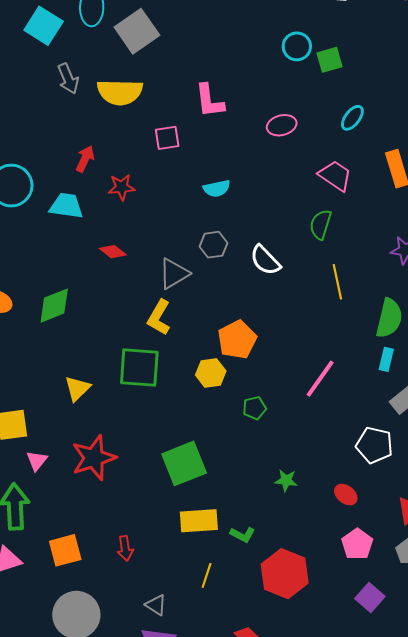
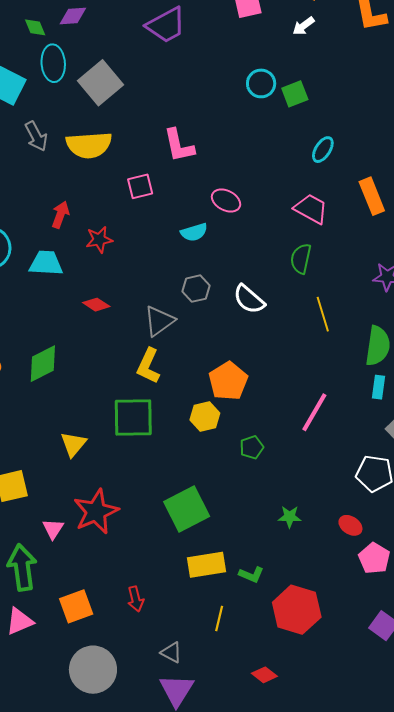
pink ellipse: (282, 125) -> (226, 200), moved, turned 48
pink triangle: (37, 461) -> (53, 529), moved
pink pentagon: (357, 544) -> (374, 558), moved

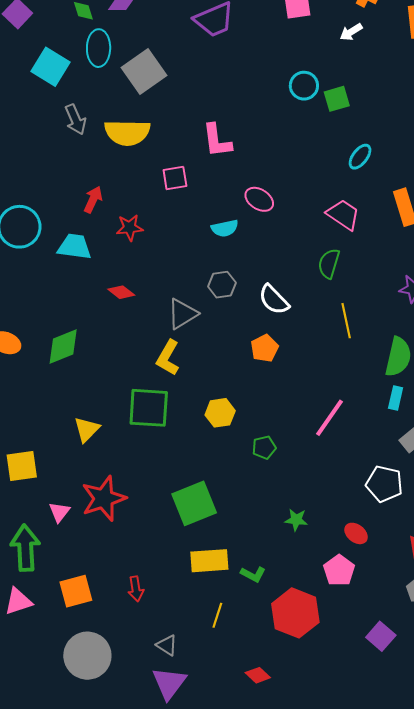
orange pentagon: (228, 381) -> (265, 348), moved, size x0.7
pink pentagon: (374, 558) -> (339, 570), moved

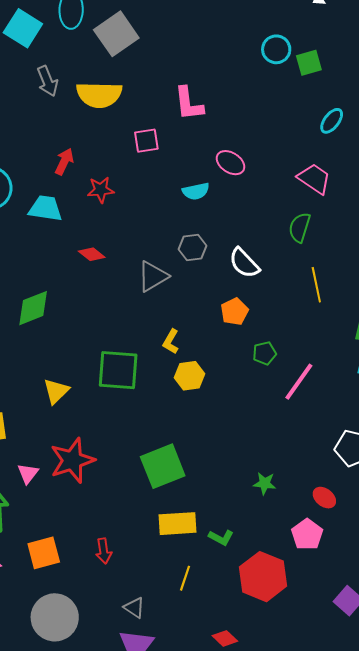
yellow L-shape: (168, 358) -> (171, 342), moved, size x0.7
green pentagon: (264, 447) -> (265, 353), moved

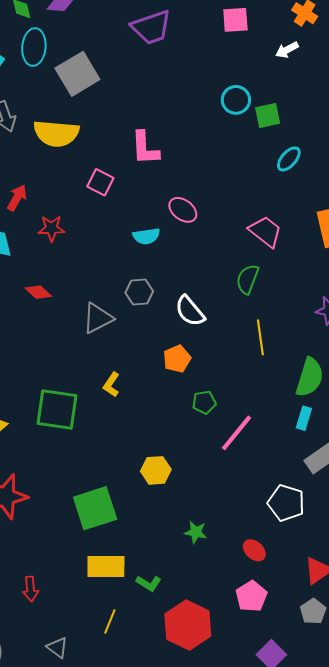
cyan ellipse: (332, 121) -> (289, 159), moved
pink square: (146, 141) -> (100, 182), turned 32
yellow hexagon: (189, 376) -> (156, 470), moved
pink pentagon: (307, 534) -> (251, 596), moved

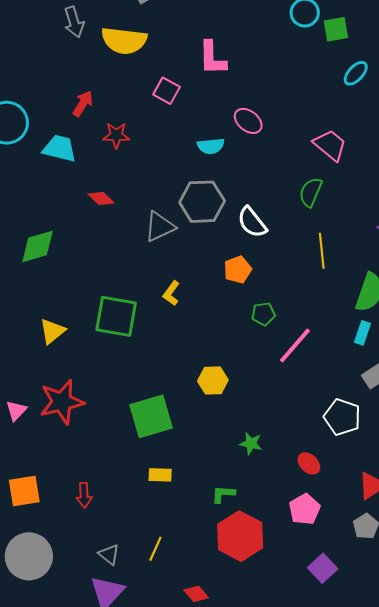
gray hexagon: (139, 292) -> (202, 202), size x1.6
yellow rectangle: (106, 566) -> (160, 475), size x0.6
green L-shape: (149, 583) -> (223, 494), moved, turned 150
yellow line: (110, 622) -> (155, 549), moved

